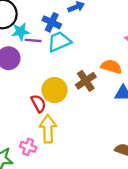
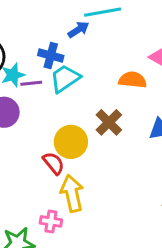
orange semicircle: (111, 67) -> (133, 80), moved

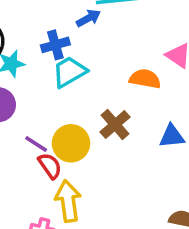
blue cross: (51, 55) -> (55, 45), turned -35
purple line: (31, 83) -> (36, 144), moved, turned 35

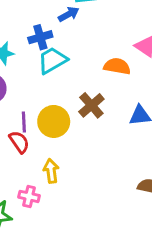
purple line: (36, 144) -> (24, 122), turned 54
red semicircle: (50, 166) -> (19, 142), moved
yellow arrow: (68, 201) -> (51, 171), size x0.7

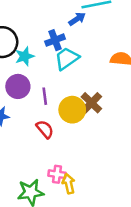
brown cross: (91, 105) -> (91, 103), moved
purple line: (24, 122) -> (45, 96), moved
yellow arrow: (51, 171) -> (69, 184), moved

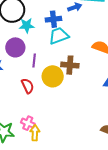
brown cross: (91, 103) -> (70, 65), moved, turned 36

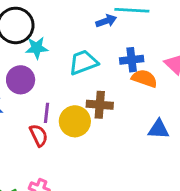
blue cross: (53, 19) -> (132, 60), moved
purple line: (34, 60) -> (47, 113), moved

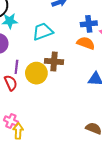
blue cross: (132, 60) -> (89, 24), moved

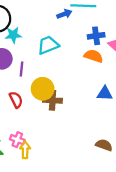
brown cross: (54, 62) -> (53, 100), moved
purple line: (16, 67) -> (22, 69), moved

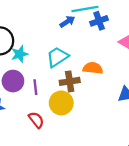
blue cross: (96, 36) -> (99, 21), moved
orange semicircle: (93, 56) -> (93, 68), moved
brown cross: (53, 100) -> (70, 81), moved

